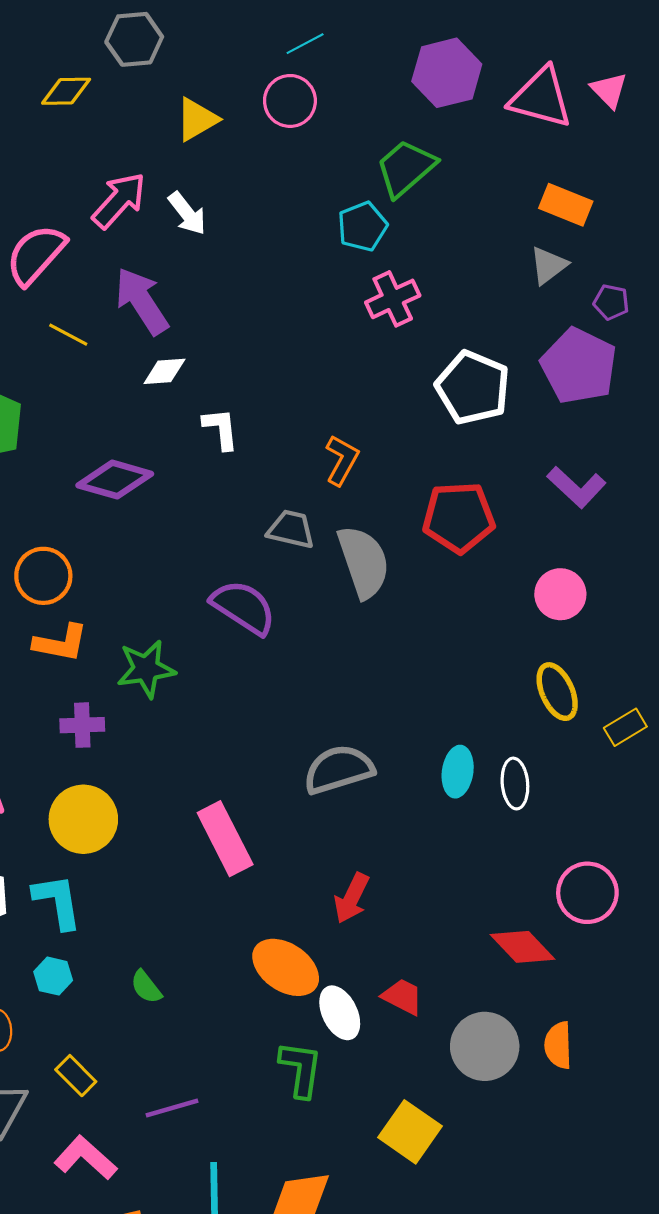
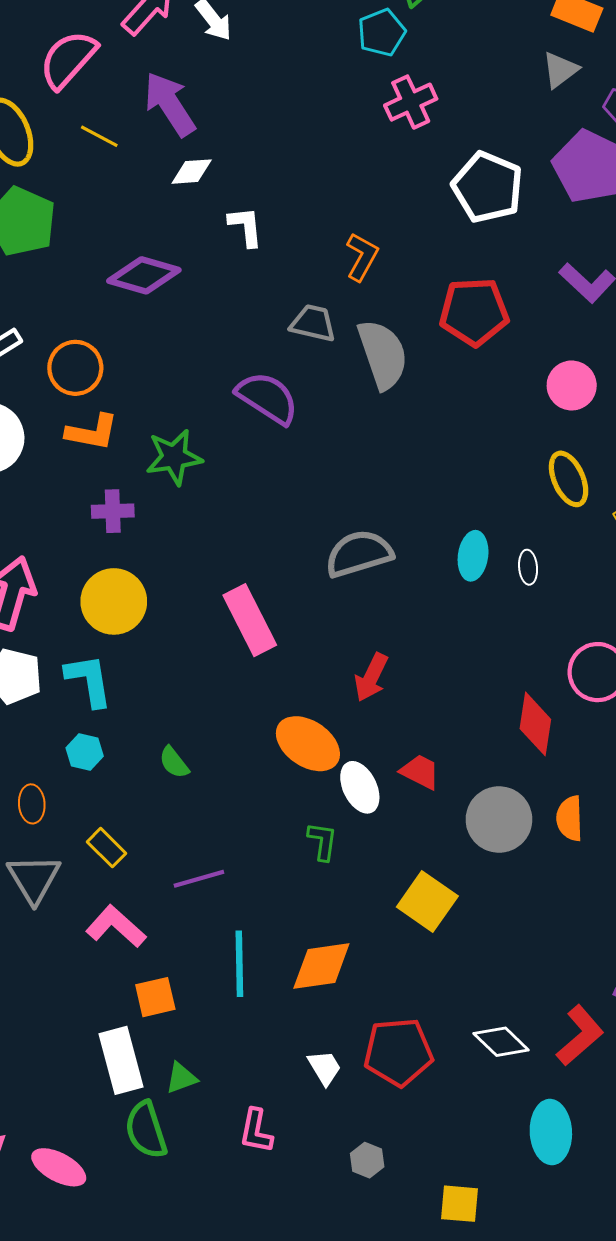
white ellipse: (515, 784) -> (528, 567), size x0.7
red diamond: (523, 947) -> (535, 724), turned 52
green L-shape: (301, 1069) -> (322, 841), size x0.7

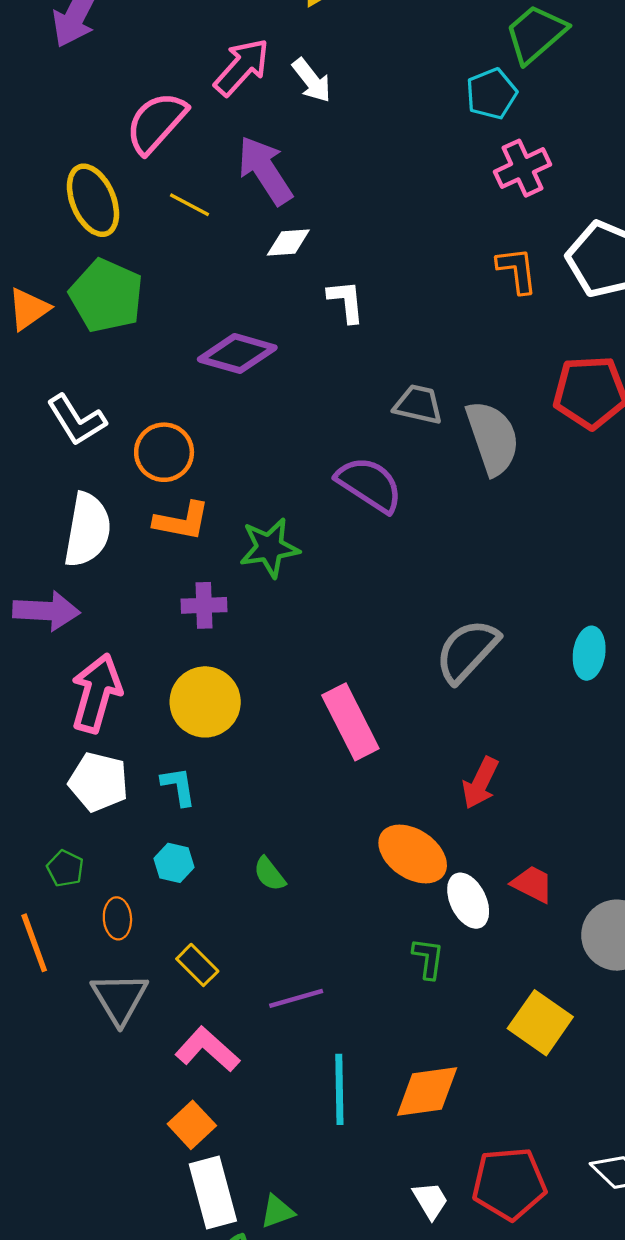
orange L-shape: (362, 257) -> (517, 270), moved, turned -36
gray semicircle: (359, 554) -> (467, 651), turned -30
cyan L-shape: (89, 680) -> (178, 786), size x0.7
orange square: (155, 997) -> (192, 1125), moved, turned -30

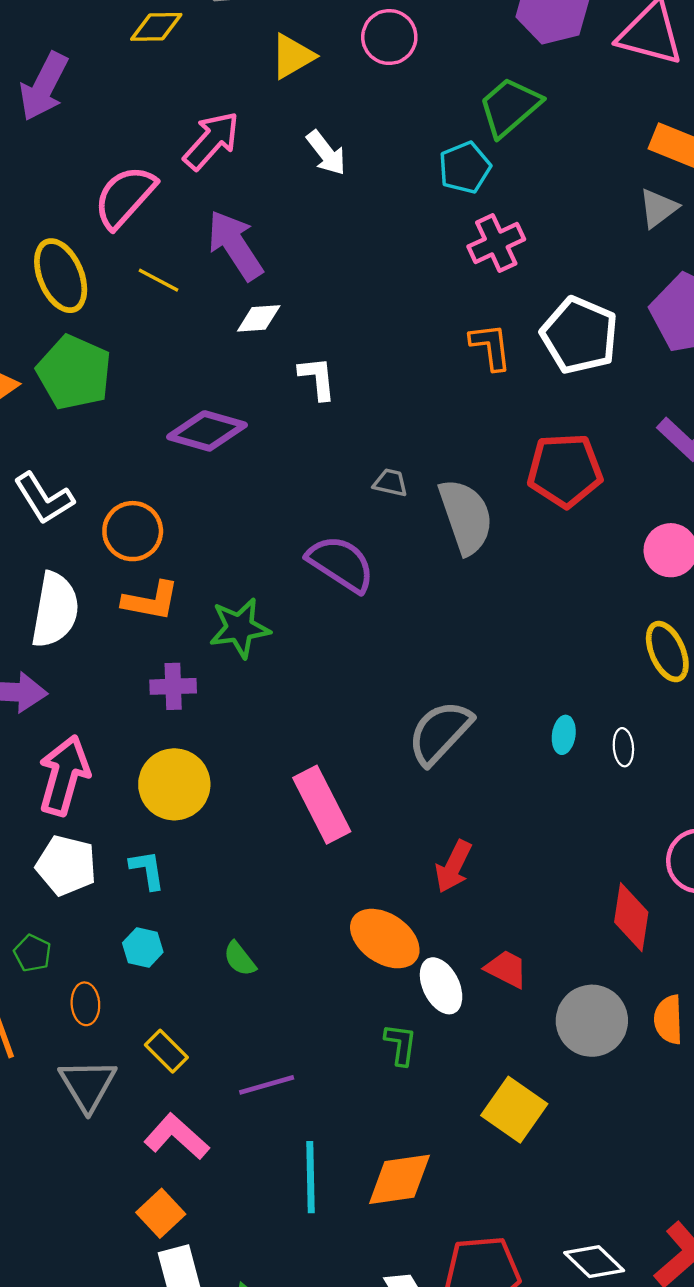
white arrow: (312, 80) -> (326, 153), moved
gray trapezoid: (418, 404) -> (390, 483), size x0.7
cyan ellipse: (589, 653) -> (564, 735), size x0.7

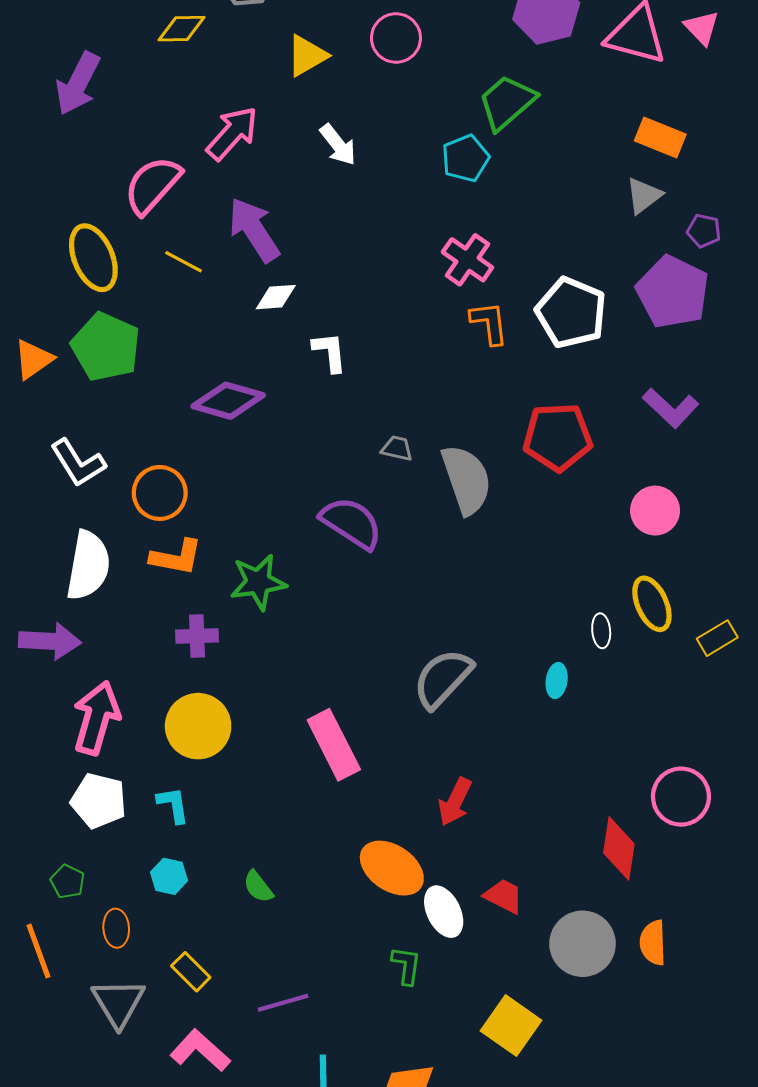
pink cross: (496, 243) -> (467, 260), moved, turned -30
white ellipse: (623, 747) -> (601, 631), moved

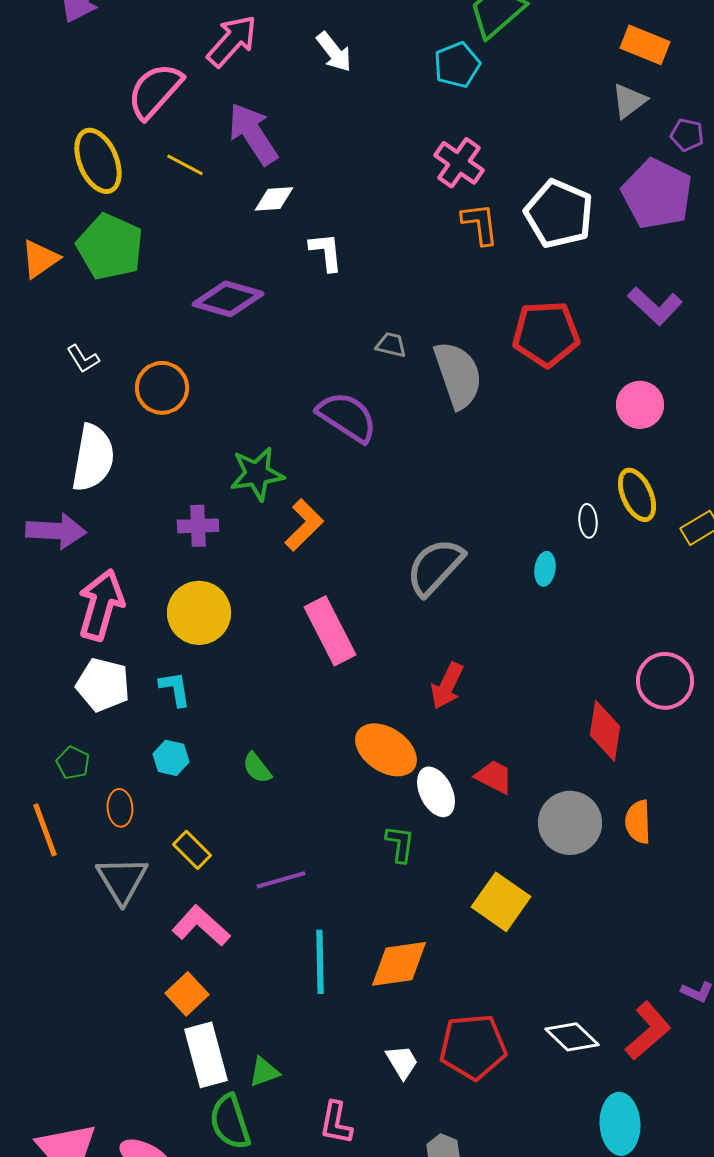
white L-shape: (78, 463) -> (83, 359), size x0.6
orange L-shape: (176, 557) -> (304, 525), moved, turned -56

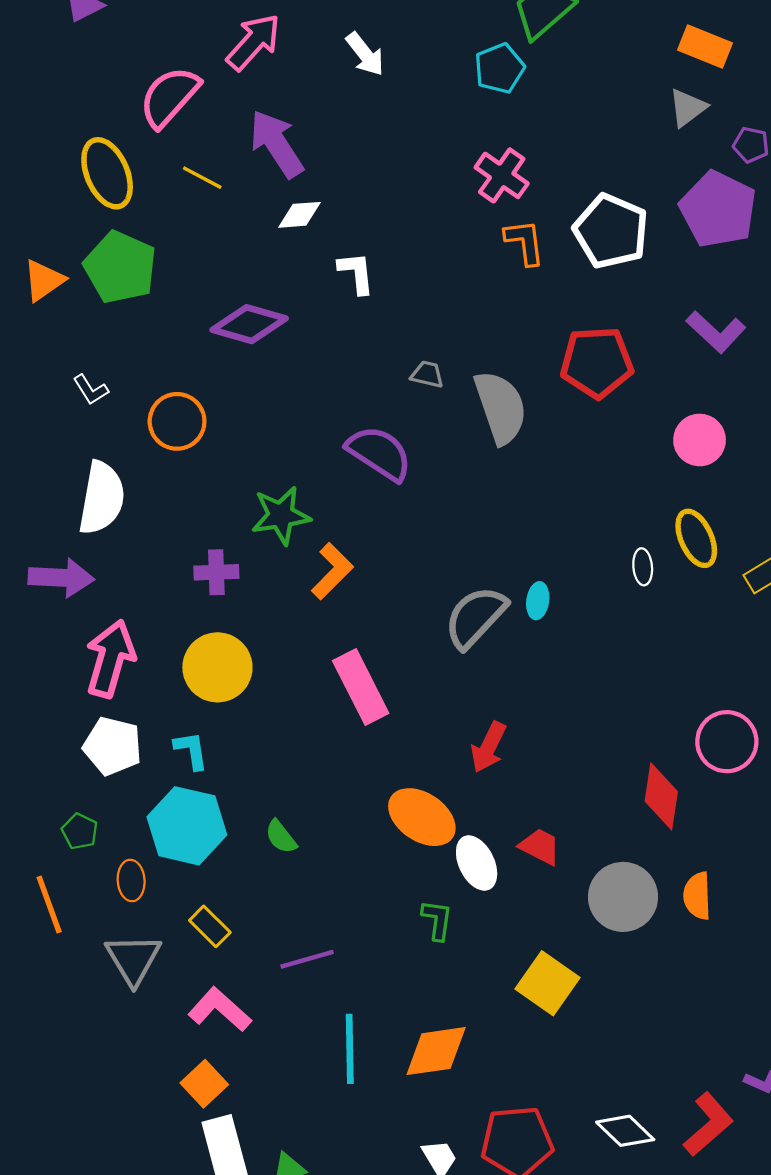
cyan ellipse: (545, 569) -> (538, 601), moved
cyan hexagon: (171, 758) -> (187, 826), size x2.0

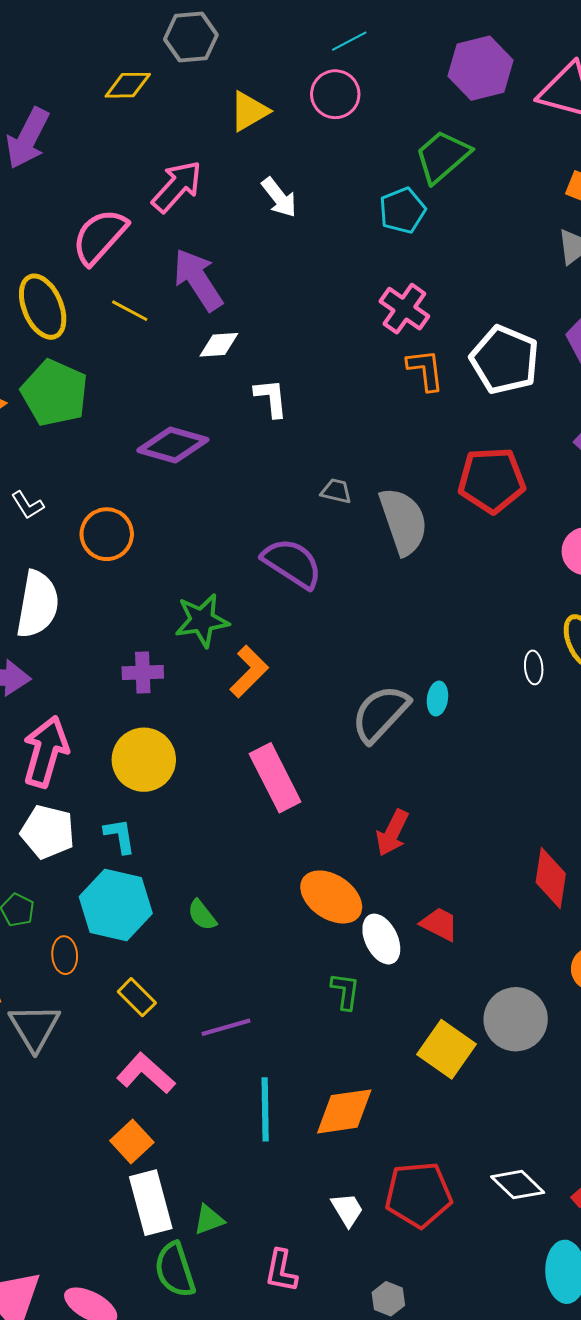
gray circle: (623, 897) -> (516, 1019), moved
gray triangle: (133, 959) -> (35, 1027), moved

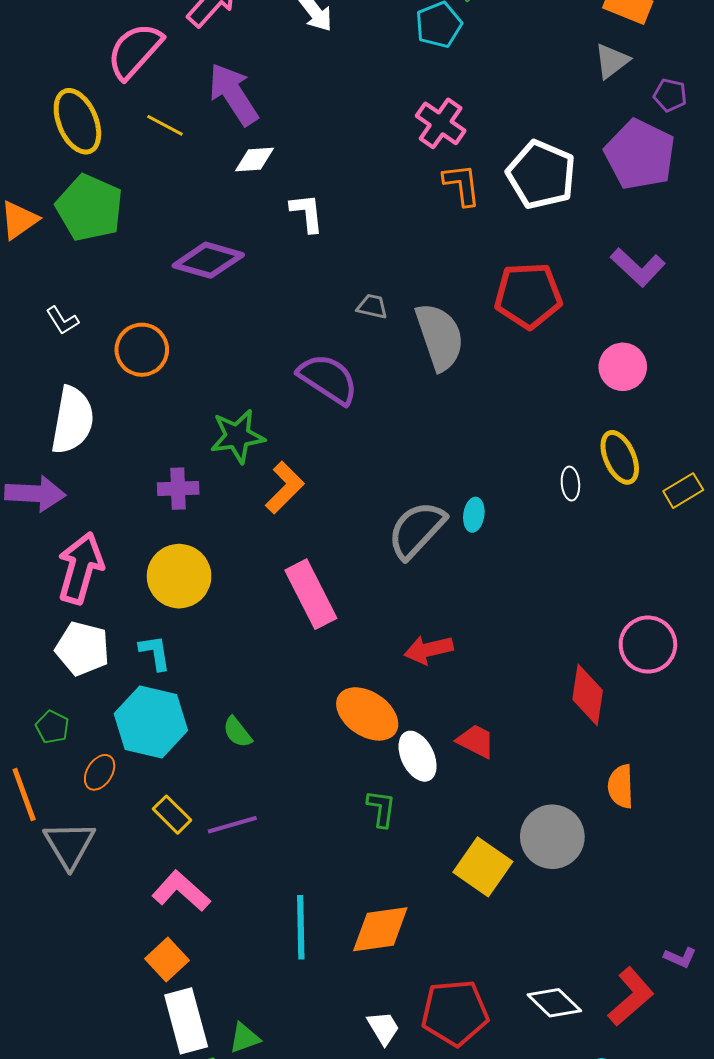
red arrow: (392, 833) -> (429, 650), turned 51
orange ellipse: (65, 955) -> (100, 772), turned 36
purple line: (226, 1027) -> (232, 825), moved

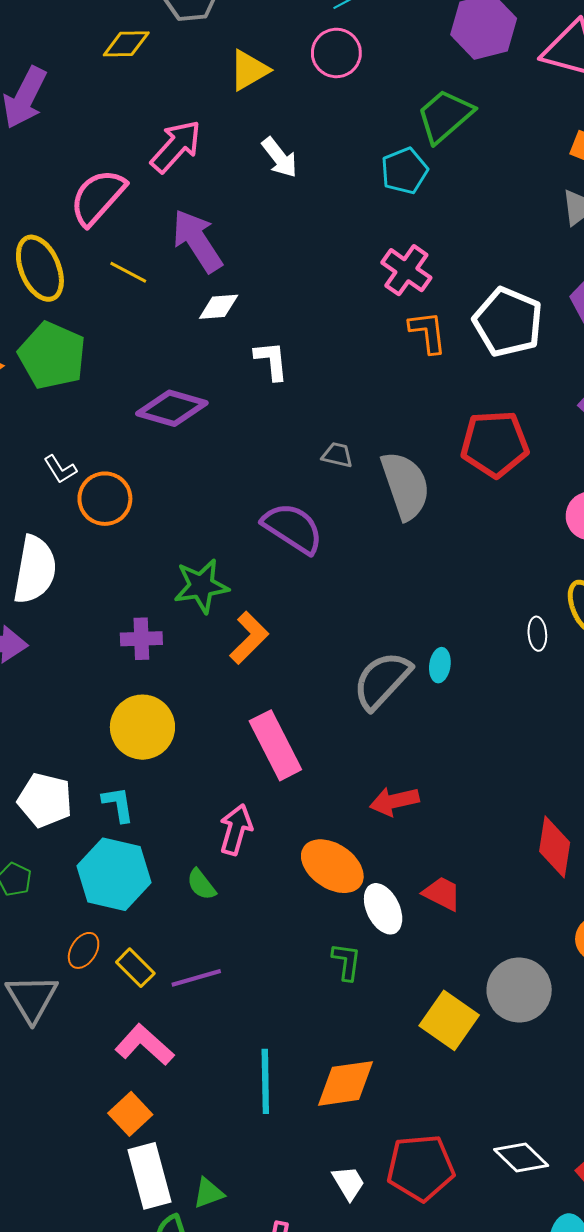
white L-shape: (62, 321) -> (60, 469), moved
pink arrow: (80, 568) -> (236, 830), moved, size x0.7
orange ellipse: (100, 772) -> (84, 950), moved

